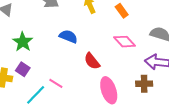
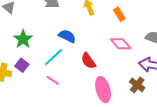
brown cross: (144, 84) -> (137, 85), turned 35
cyan line: (36, 95) -> (54, 57), moved

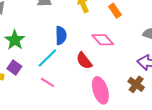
blue semicircle: (67, 36) -> (61, 35), turned 66
pink diamond: (121, 44) -> (103, 40), moved

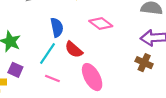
red semicircle: (84, 61) -> (74, 50), moved
pink ellipse: (100, 90) -> (92, 77), moved

